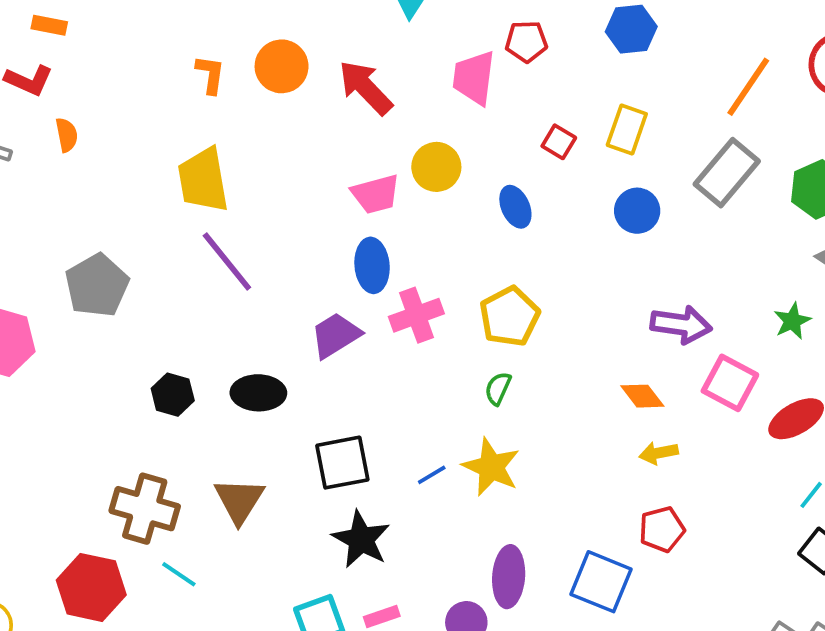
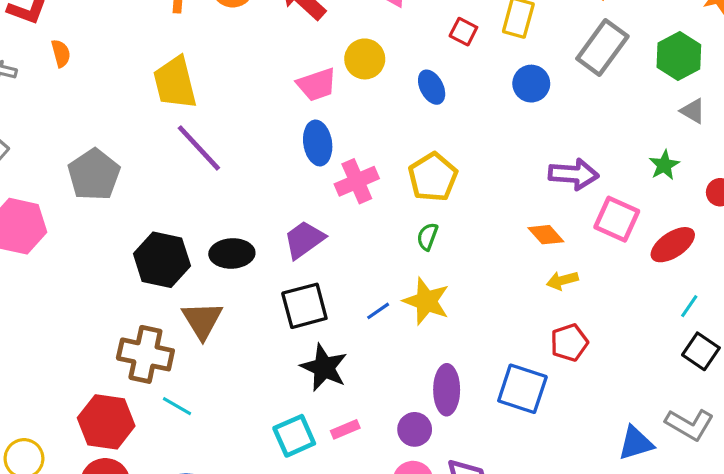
purple trapezoid: (336, 335) -> (304, 240), moved
black hexagon: (173, 395) -> (162, 260), size x1.6
brown triangle: (239, 500) -> (202, 320), moved

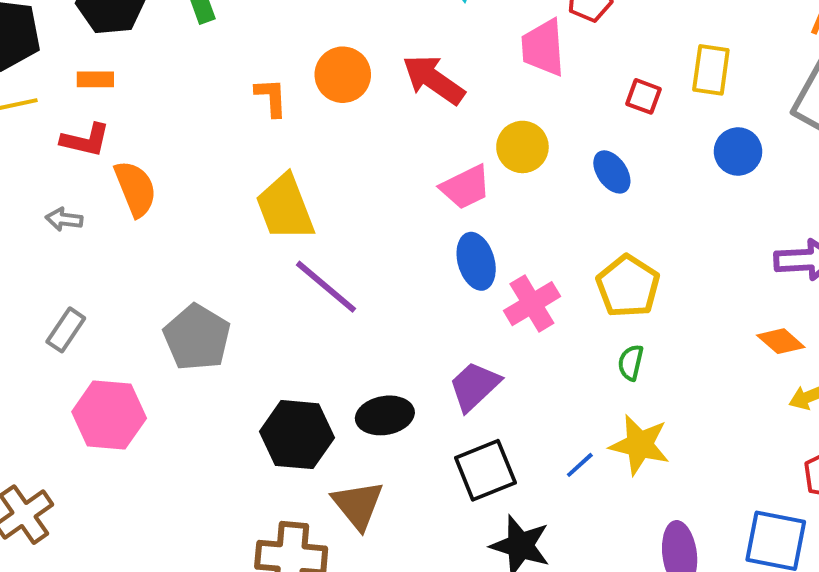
orange semicircle: (61, 53) -> (135, 189), size x1.6

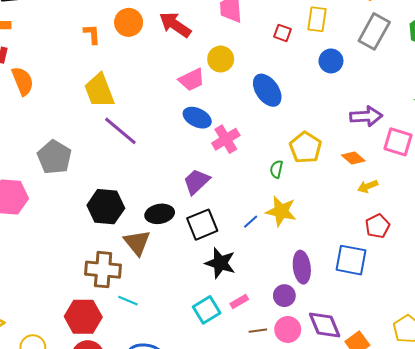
blue ellipse: (612, 172) -> (267, 90), moved, size x1.5
blue ellipse: (476, 261) -> (197, 118), turned -48
yellow pentagon: (628, 286) -> (305, 147), moved
black ellipse: (385, 415) -> (160, 214), moved

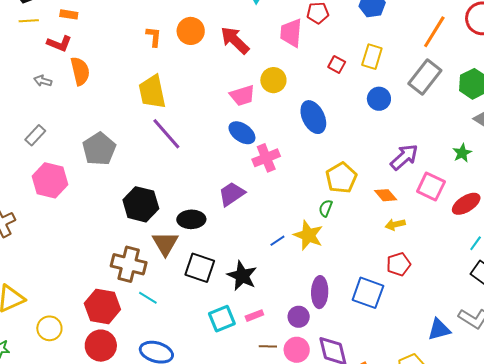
purple arrow: (366, 116) -> (404, 157), turned -48
green semicircle: (276, 169) -> (326, 208), moved
black square: (202, 225) -> (200, 268), moved, turned 32

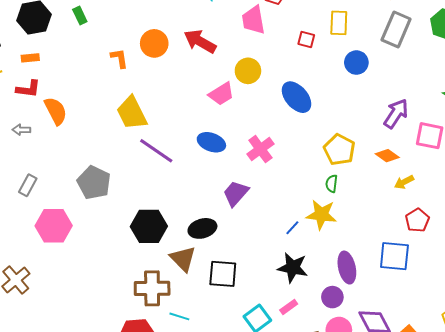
blue ellipse: (242, 133) -> (211, 142), moved
black star: (242, 276) -> (293, 268), moved

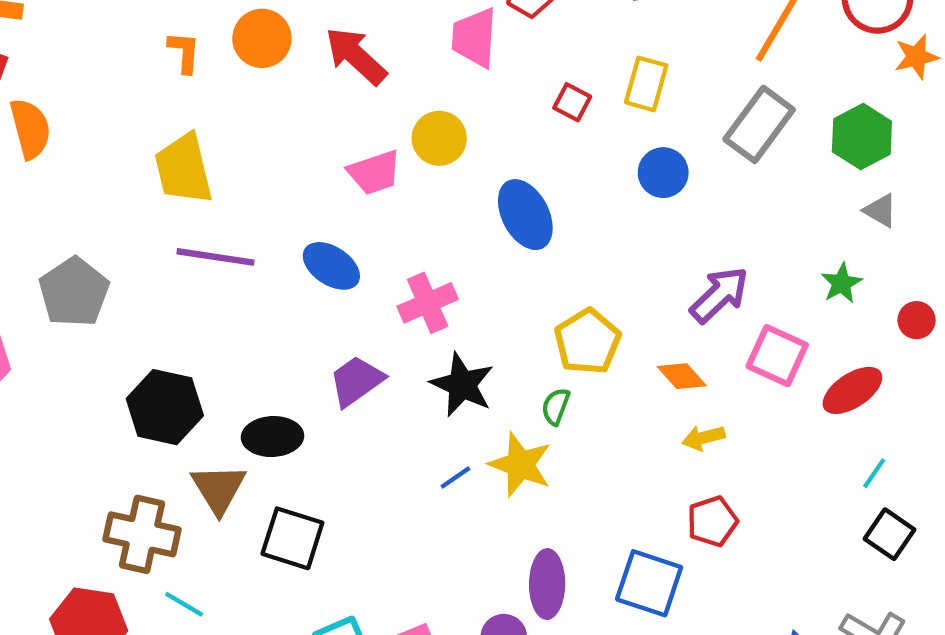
purple line: (156, 151) -> (215, 257), turned -39
black star: (293, 268) -> (462, 385), moved

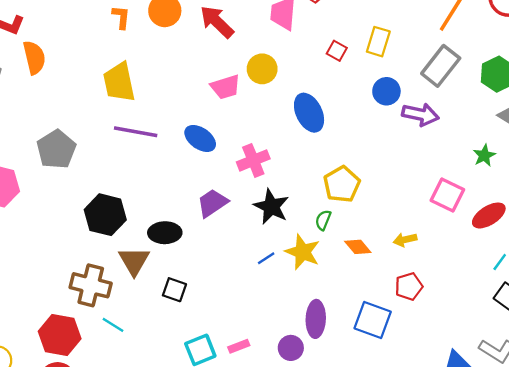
purple arrow: (719, 295) -> (420, 114), moved, turned 54
orange diamond: (682, 376) -> (358, 247), moved
black square: (292, 538) -> (174, 290), size x0.7

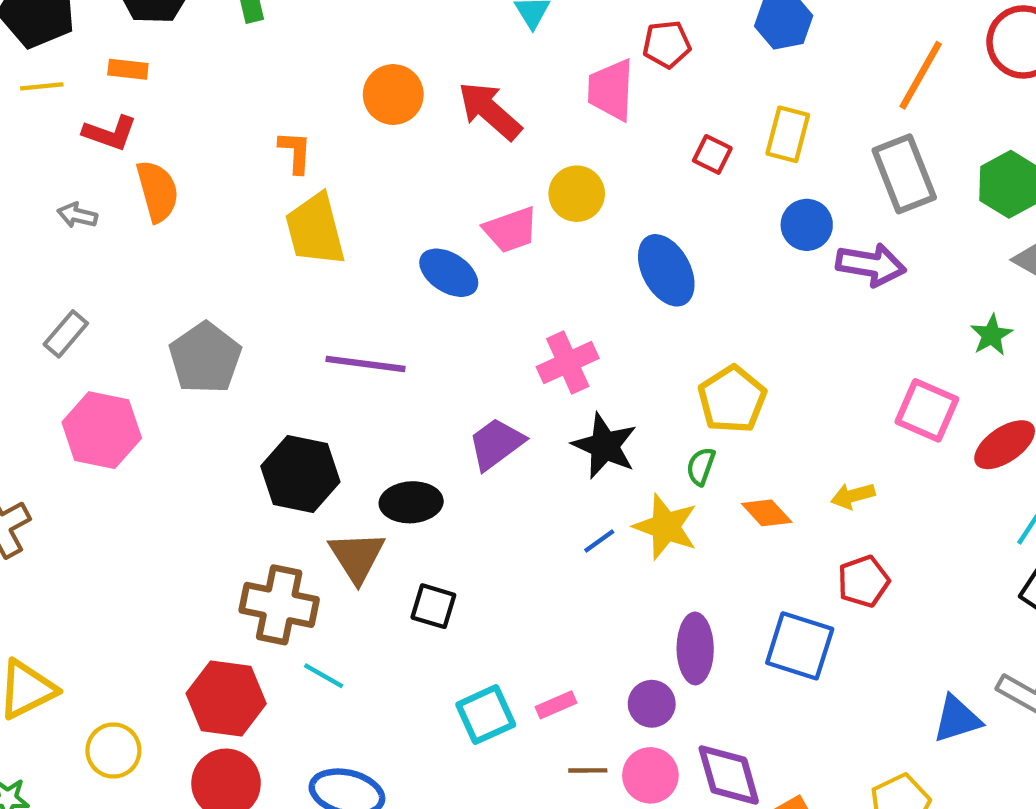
orange L-shape: (121, 17) -> (295, 152), moved
gray rectangle: (441, 66) -> (904, 174), turned -57
purple line: (136, 132) -> (366, 364), moved
blue ellipse: (200, 138) -> (449, 273), moved

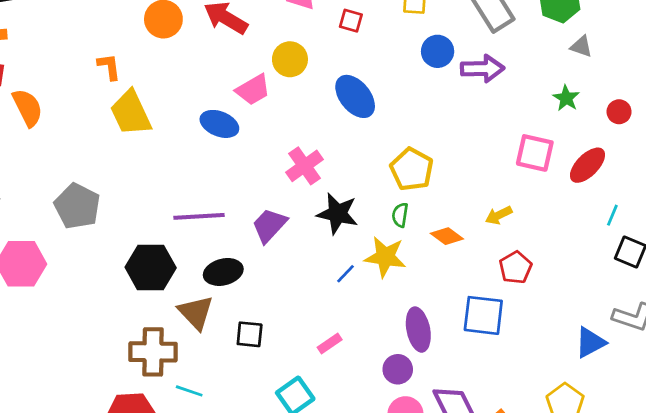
red square: (712, 154) -> (351, 21), moved
purple line: (366, 364) -> (199, 216), moved
pink rectangle: (556, 705) -> (330, 343), moved

